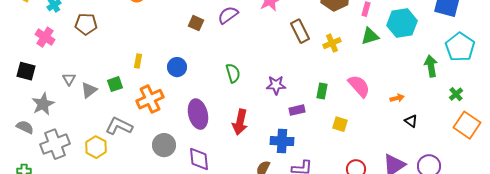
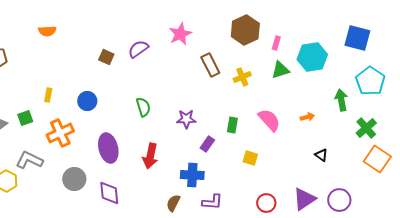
green cross: (456, 94) -> (366, 128), size x1.5
orange arrow: (397, 98) -> (307, 117), moved
purple rectangle: (297, 110) -> (207, 144), turned -42

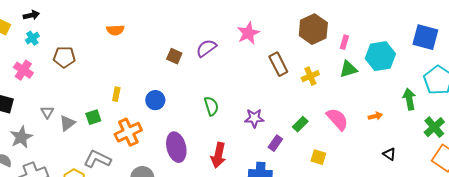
green rectangle: (232, 125) -> (300, 124), turned 35

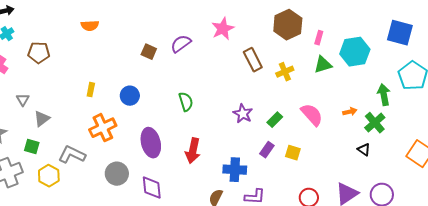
gray triangle: (47, 112) -> (23, 100), moved
green square: (93, 117) -> (32, 147), moved, turned 35
purple star: (254, 118) -> (243, 114), moved, turned 30
green cross: (434, 127) -> (375, 123), moved
purple rectangle: (275, 143) -> (267, 150), moved

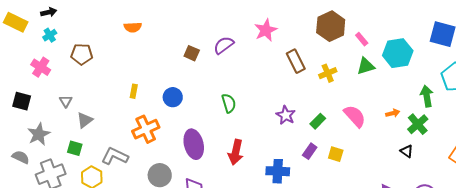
pink rectangle: (319, 38) -> (362, 39), turned -56

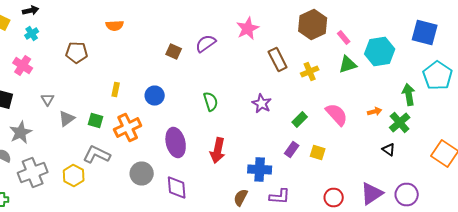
brown pentagon: (82, 54) -> (77, 52), moved
purple star: (286, 115) -> (262, 104), moved
green square: (75, 148) -> (96, 120), moved

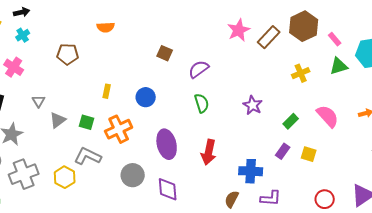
purple semicircle: (206, 44) -> (199, 69), moved
brown rectangle: (278, 60) -> (269, 37), moved, turned 70

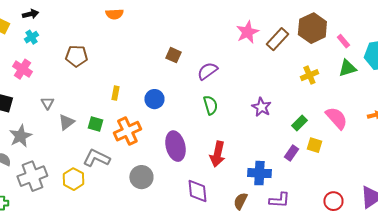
orange semicircle: (106, 27) -> (114, 14), moved
yellow square: (309, 154) -> (314, 145), moved
purple diamond: (168, 189) -> (197, 191), moved

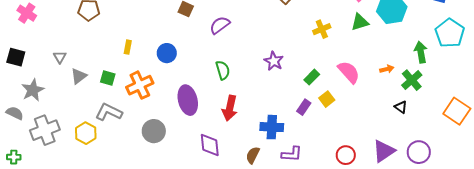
pink cross: (22, 69) -> (27, 13), moved
green semicircle: (210, 105) -> (223, 70), moved
yellow square: (314, 145) -> (327, 99), turned 35

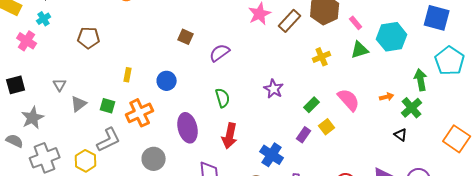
black square: (16, 57) -> (16, 85), turned -30
gray L-shape: (109, 112) -> (109, 140), turned 128
blue cross: (272, 127) -> (272, 155), turned 30

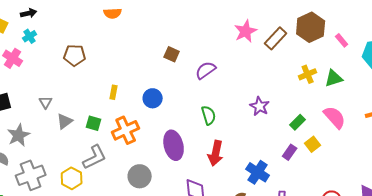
green triangle: (360, 50) -> (334, 78), moved

